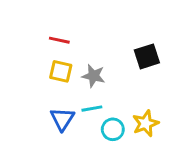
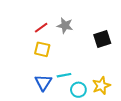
red line: (59, 40) -> (41, 28), turned -48
gray star: (93, 76) -> (65, 26), moved

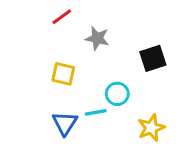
red line: (41, 28) -> (62, 17), moved
cyan circle: (78, 90) -> (117, 94), moved

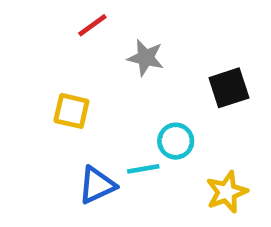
yellow square: (63, 74) -> (71, 111), moved
blue triangle: (65, 123) -> (97, 185), turned 32

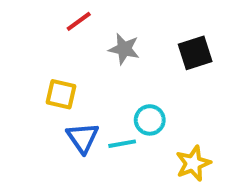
black square: (229, 88) -> (195, 53), moved
blue triangle: (97, 185) -> (83, 138), moved, turned -40

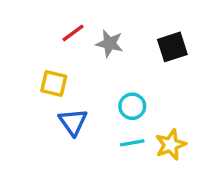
red line: (79, 21) -> (73, 33), moved
cyan line: (122, 144) -> (132, 143), moved

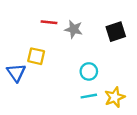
red line: (73, 33) -> (49, 22), turned 42
blue triangle: (73, 122) -> (16, 73), moved

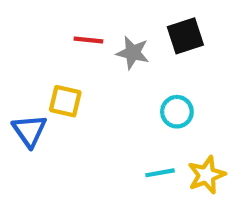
black square: (116, 32) -> (185, 36), moved
cyan circle: (89, 71) -> (177, 112), moved

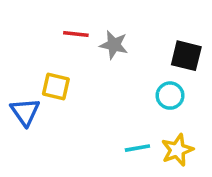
black square: (185, 36) -> (186, 56), moved, turned 32
cyan circle: (177, 112) -> (170, 96), moved

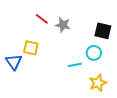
red line: (76, 34) -> (42, 19), turned 32
cyan line: (137, 148) -> (75, 65), moved

